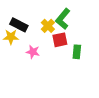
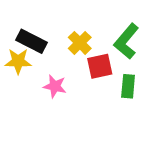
green L-shape: (63, 19) -> (126, 41), moved

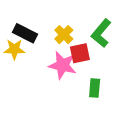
pink star: (55, 86) -> (62, 65), moved, size x1.5
green rectangle: (128, 86) -> (95, 88), moved

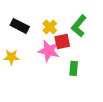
yellow star: (14, 49) -> (11, 57), moved

